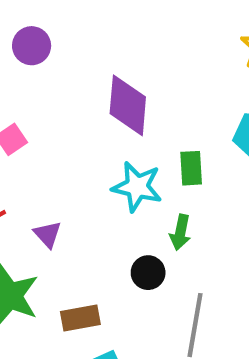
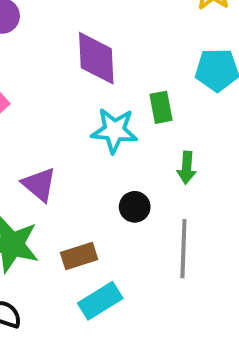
green arrow: (180, 232) -> (187, 168), moved
purple triangle: (48, 234) -> (39, 184), size x1.4

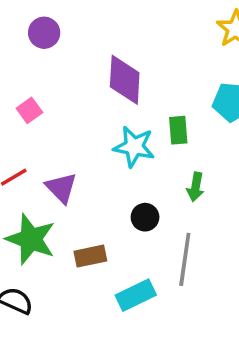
cyan rectangle: (100, 301) -> (136, 295), moved

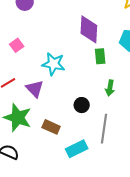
purple diamond: (125, 80) -> (89, 29), moved
cyan star: (134, 147) -> (53, 64), moved
brown rectangle: (90, 256) -> (51, 127), turned 36

